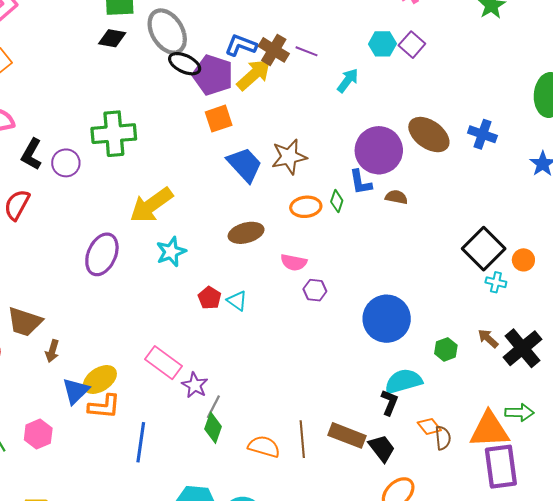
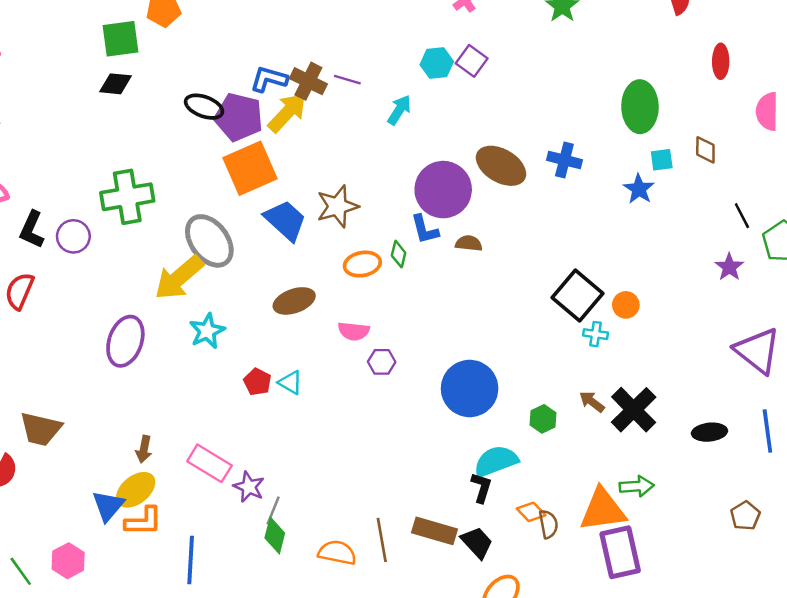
gray ellipse: (167, 32) -> (209, 241), moved
orange square: (219, 119) -> (250, 168), size x1.6
brown arrow: (52, 351) -> (144, 449), moved

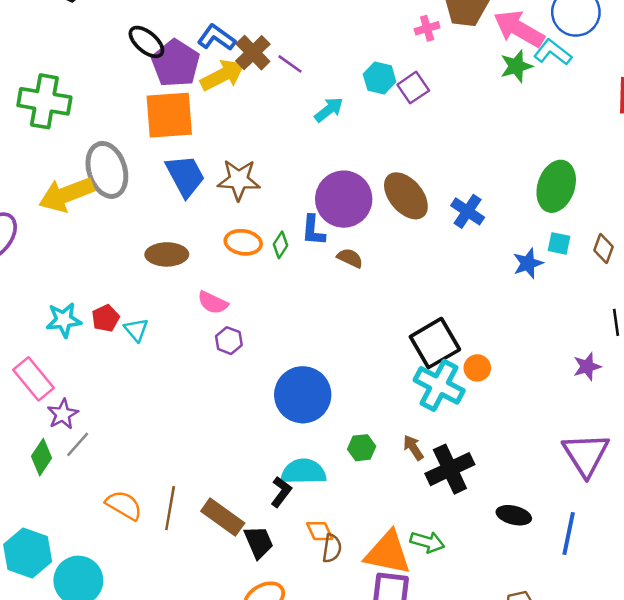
cyan star: (207, 331) -> (64, 320), moved
cyan cross: (595, 334) -> (439, 385), size x2.0
green diamond: (275, 535) -> (41, 457), moved

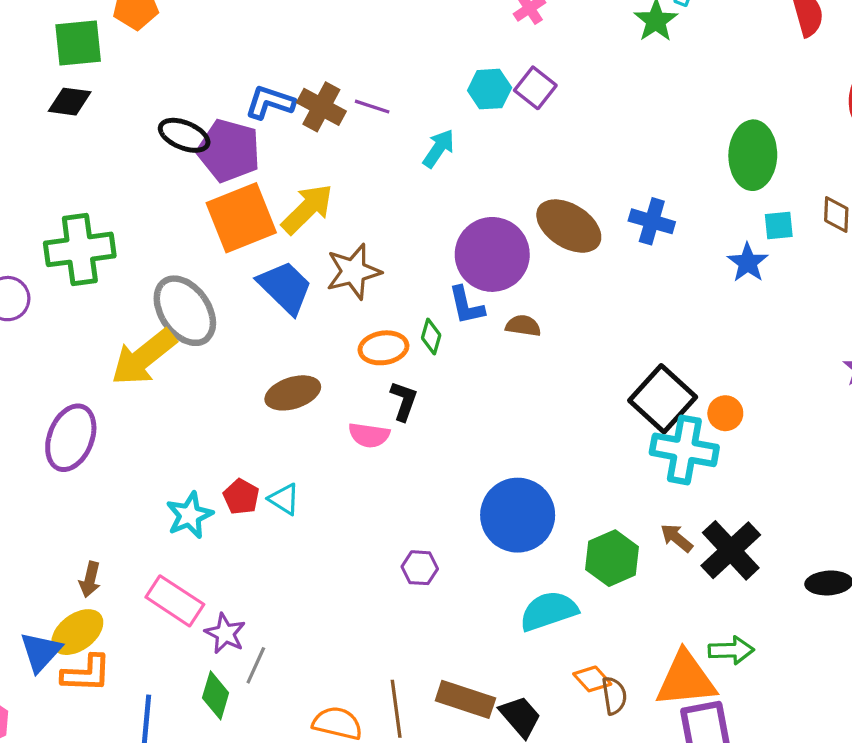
yellow arrow: (223, 75) -> (307, 209), moved
purple hexagon: (229, 341) -> (420, 568), moved
green hexagon: (362, 448) -> (612, 558), size x1.5
black L-shape: (281, 492) -> (404, 401), moved

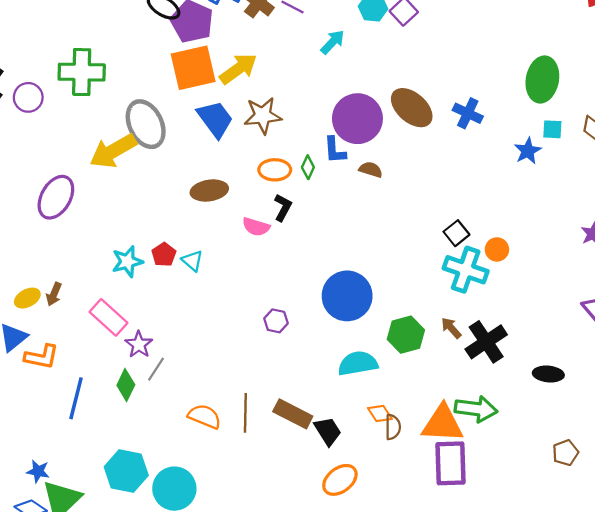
black square: (663, 399) -> (456, 233), size x0.6
yellow ellipse: (77, 632) -> (27, 298), moved, size x0.7
green arrow: (731, 650) -> (476, 409), size x1.4

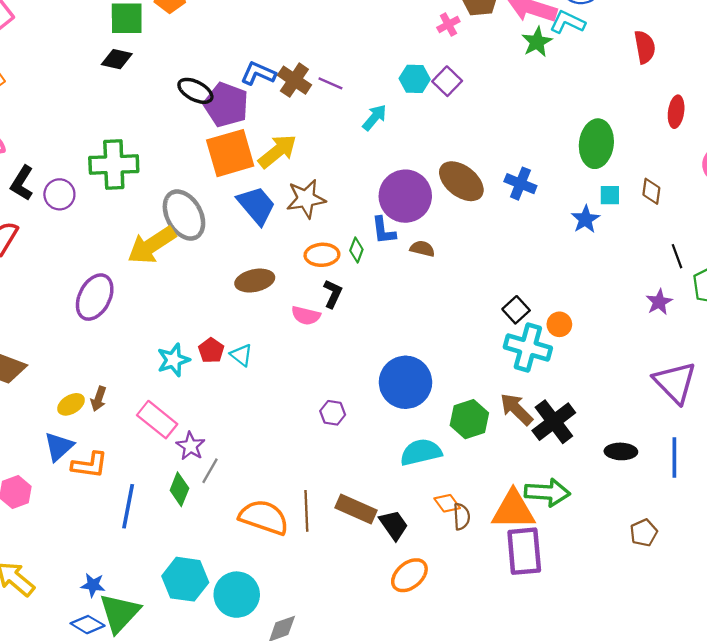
brown arrow: (451, 328) -> (516, 409), size x1.5
orange semicircle: (205, 416) -> (264, 517), size x1.4

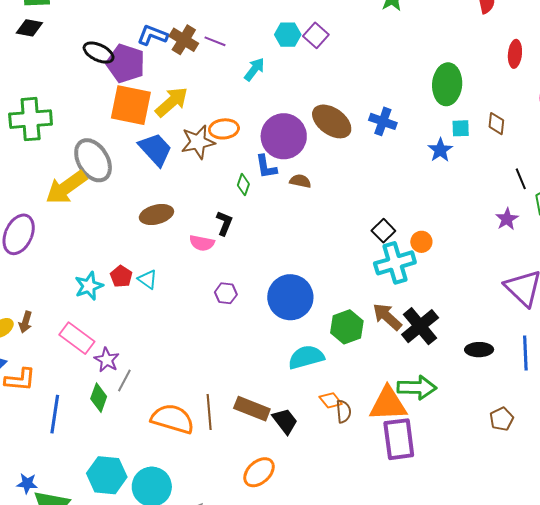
orange square: (230, 153) -> (131, 105), turned 30
orange ellipse: (322, 255) -> (224, 129), moved
cyan cross: (528, 347) -> (395, 263), turned -30
purple hexagon: (333, 413) -> (226, 293), moved
orange ellipse: (409, 575) -> (259, 472), moved

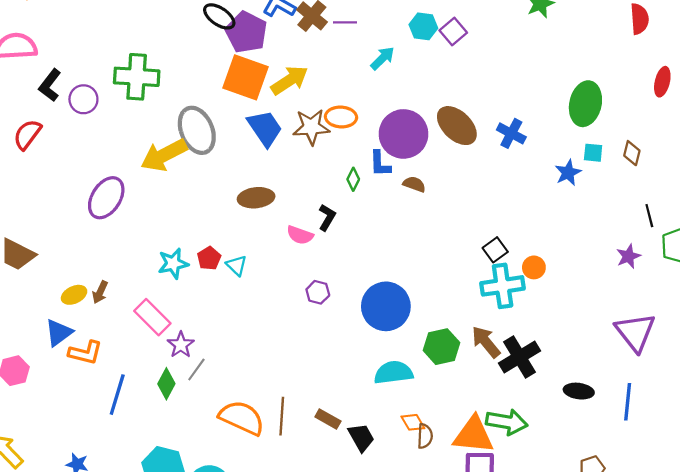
purple line: (215, 41) -> (345, 22), turned -30
brown rectangle: (252, 409) -> (328, 419), size x0.7

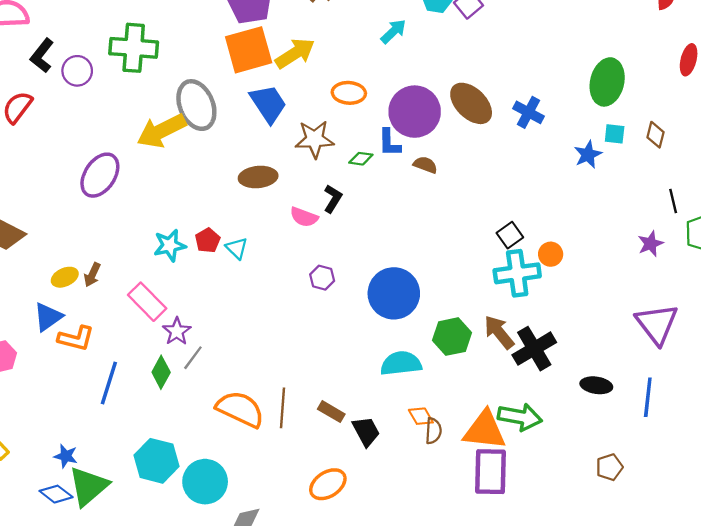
orange square: (245, 77) -> (249, 50), turned -36
brown star: (311, 127) -> (315, 139), moved
green diamond: (353, 179) -> (361, 159), turned 70

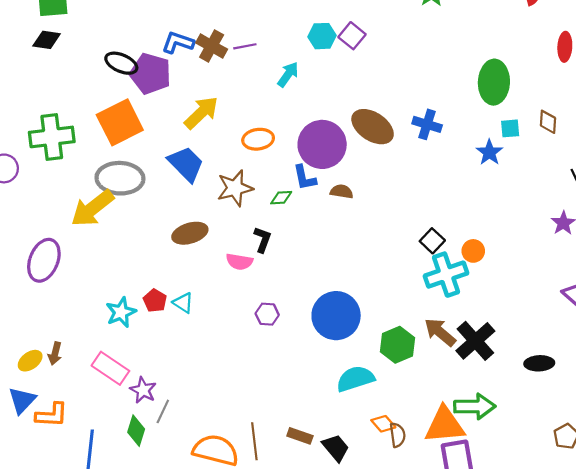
orange square: (249, 50) -> (120, 122), moved
gray ellipse: (196, 105) -> (120, 178), turned -54

